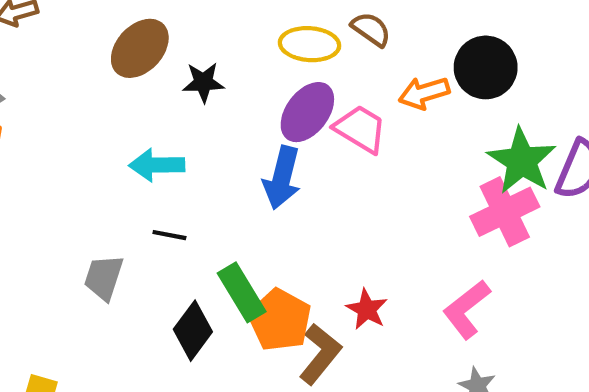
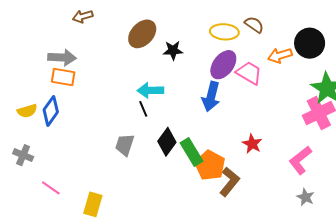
black line: (169, 235) -> (143, 109), moved, turned 56
red star: (367, 309) -> (252, 144), moved
black diamond: (193, 331) -> (167, 142), moved

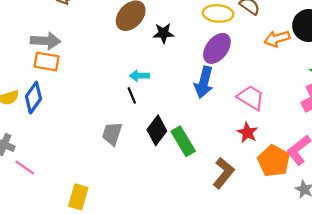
pink trapezoid: (249, 73) -> (251, 98), moved
cyan arrow: (150, 90) -> (139, 76), size x0.7
orange pentagon: (210, 165) -> (274, 161), moved
pink line: (51, 188) -> (25, 167), moved

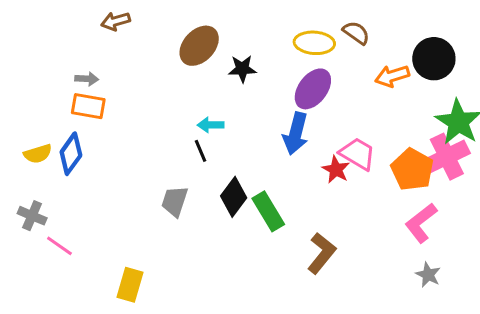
gray arrow: (45, 41) -> (87, 79), size x0.6
red star: (247, 133) -> (336, 170), moved
orange pentagon: (274, 161) -> (412, 170), moved

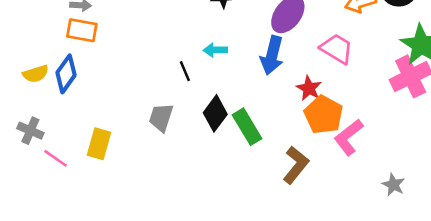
cyan arrow: (211, 125) -> (215, 50), moved
pink trapezoid: (358, 154) -> (337, 49), moved
orange pentagon: (412, 170) -> (323, 115), moved
pink L-shape: (421, 223) -> (349, 137), moved
yellow rectangle: (130, 285) -> (99, 144), moved

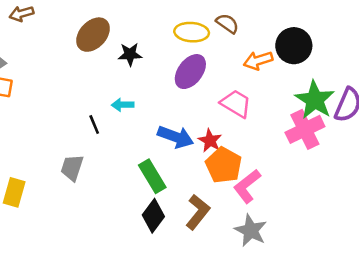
blue arrow: (272, 55) -> (176, 137), moved, turned -84
black diamond: (215, 113) -> (153, 216), moved
gray star: (393, 185) -> (251, 230), moved, size x1.5

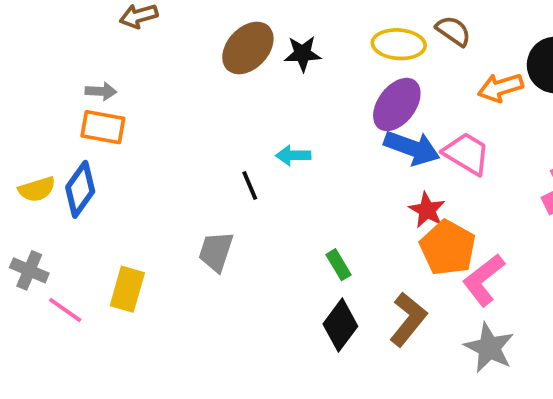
black star: (130, 54) -> (303, 54), moved
blue arrow: (176, 137) -> (412, 148), moved
green rectangle: (152, 176) -> (338, 265), size x0.6

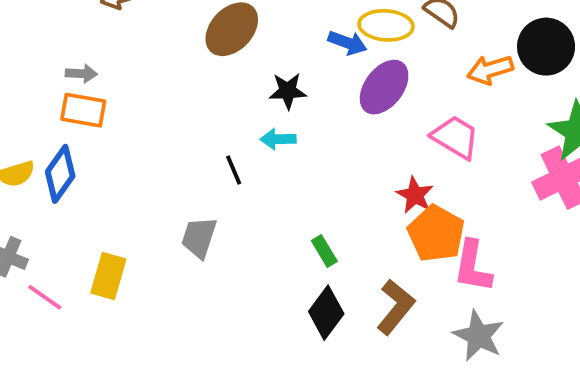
black star: (303, 54) -> (288, 91), moved
blue arrow: (412, 148) -> (347, 43), moved, size x0.7
pink L-shape: (484, 280) -> (473, 266), turned -42

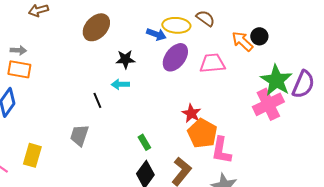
black circle: (546, 47) -> (259, 36), size x0.6
orange arrow: (490, 70) -> (242, 41), moved, turned 60
pink trapezoid: (455, 137) -> (212, 63), moved, turned -36

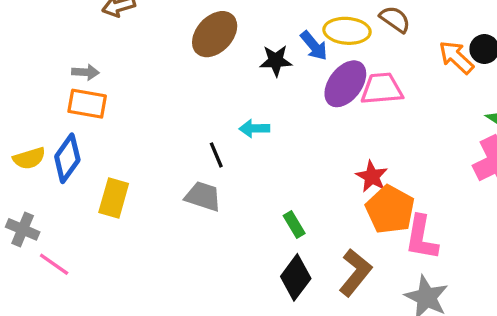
blue arrow: (156, 34) -> (314, 46), turned 30
black star: (125, 59) -> (276, 61), moved
pink trapezoid: (212, 63) -> (382, 89), moved
gray trapezoid: (79, 135) -> (203, 196), moved, turned 90
yellow rectangle: (32, 155) -> (114, 198), moved

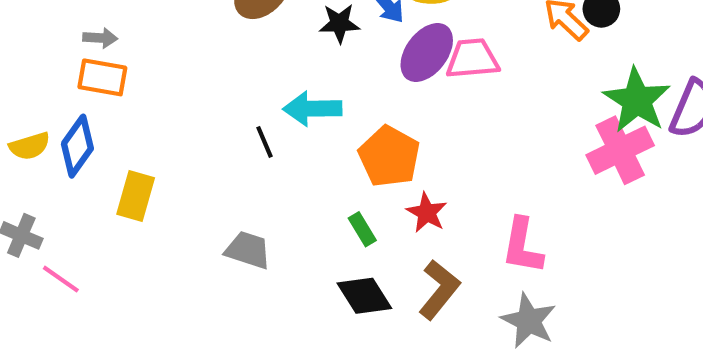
cyan arrow: (254, 128) -> (312, 109), size x1.5
red star: (372, 176) -> (427, 213), moved
gray trapezoid: (203, 196) -> (248, 250), moved
orange pentagon: (390, 210) -> (389, 156), moved
black diamond: (296, 277) -> (364, 296), turned -69

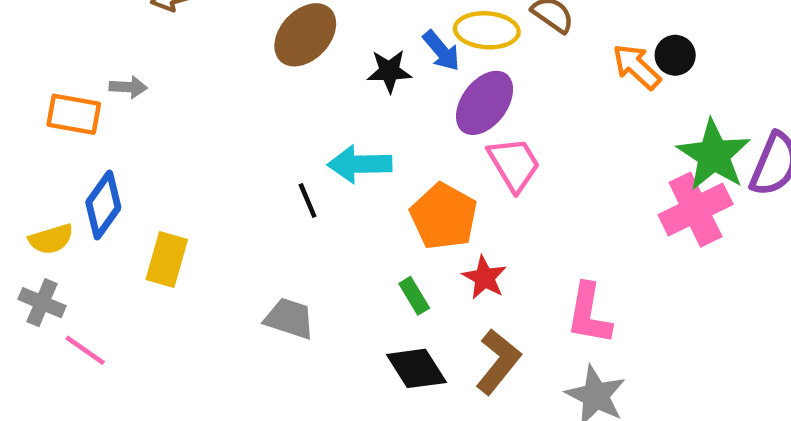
pink trapezoid: (472, 59) -> (514, 164), moved, turned 64
orange rectangle: (102, 77) -> (74, 114), moved
yellow semicircle: (30, 146) -> (51, 239), moved

